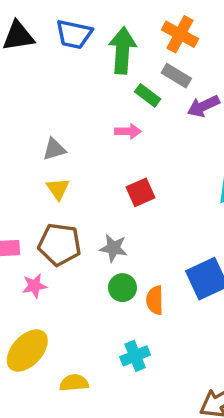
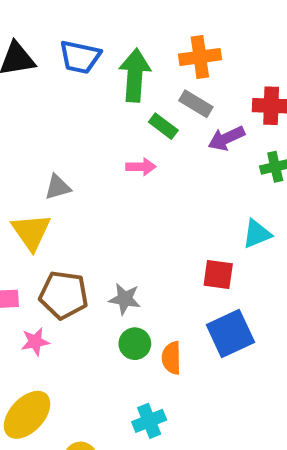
orange cross: (180, 34) -> (200, 57), turned -36
yellow triangle: (58, 189) -> (31, 232), moved, size x1.5
red square: (140, 192) -> (218, 275), moved, turned 32

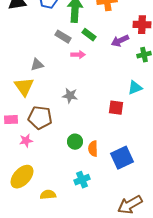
gray rectangle: (196, 104) -> (63, 37), moved
gray star: (125, 299) -> (70, 96), moved
blue square: (230, 333) -> (122, 158), moved

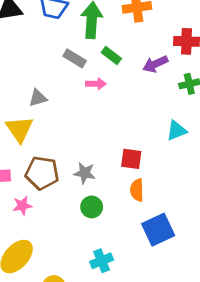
gray star: (70, 96) -> (85, 173), moved
red square: (116, 108) -> (131, 159), moved
orange semicircle: (93, 149) -> (137, 190), moved

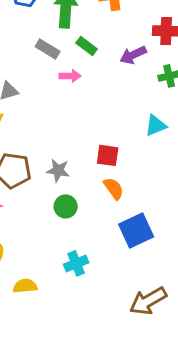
orange semicircle: (137, 190) -> (114, 188), turned 145

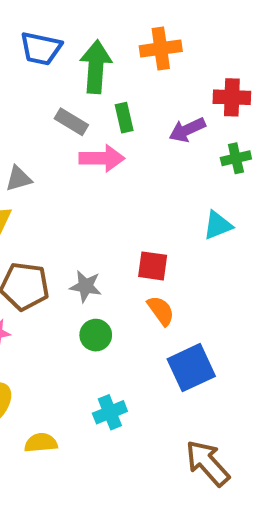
green rectangle: (87, 46) -> (124, 118), turned 40
pink arrow: (70, 76) -> (102, 158), size x1.5
brown arrow: (148, 301) -> (207, 463), turned 78

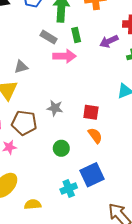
gray star: (86, 286) -> (55, 108), moved
blue square: (191, 368) -> (92, 175), moved

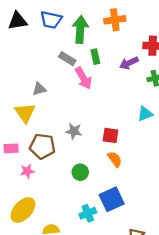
pink arrow: (64, 56) -> (83, 78), turned 60

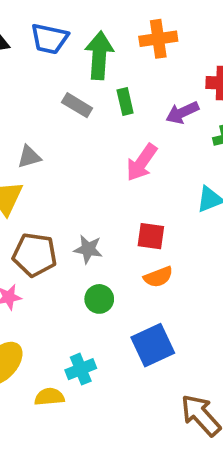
pink arrow: (83, 78) -> (142, 162), moved, turned 65
gray star: (74, 131) -> (88, 249), moved
orange semicircle: (115, 159) -> (158, 277), turned 105
cyan cross: (88, 213) -> (81, 369), moved

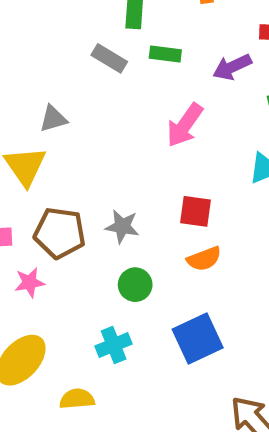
green rectangle: (125, 102) -> (165, 54), turned -70
cyan cross: (81, 369) -> (114, 345), moved

